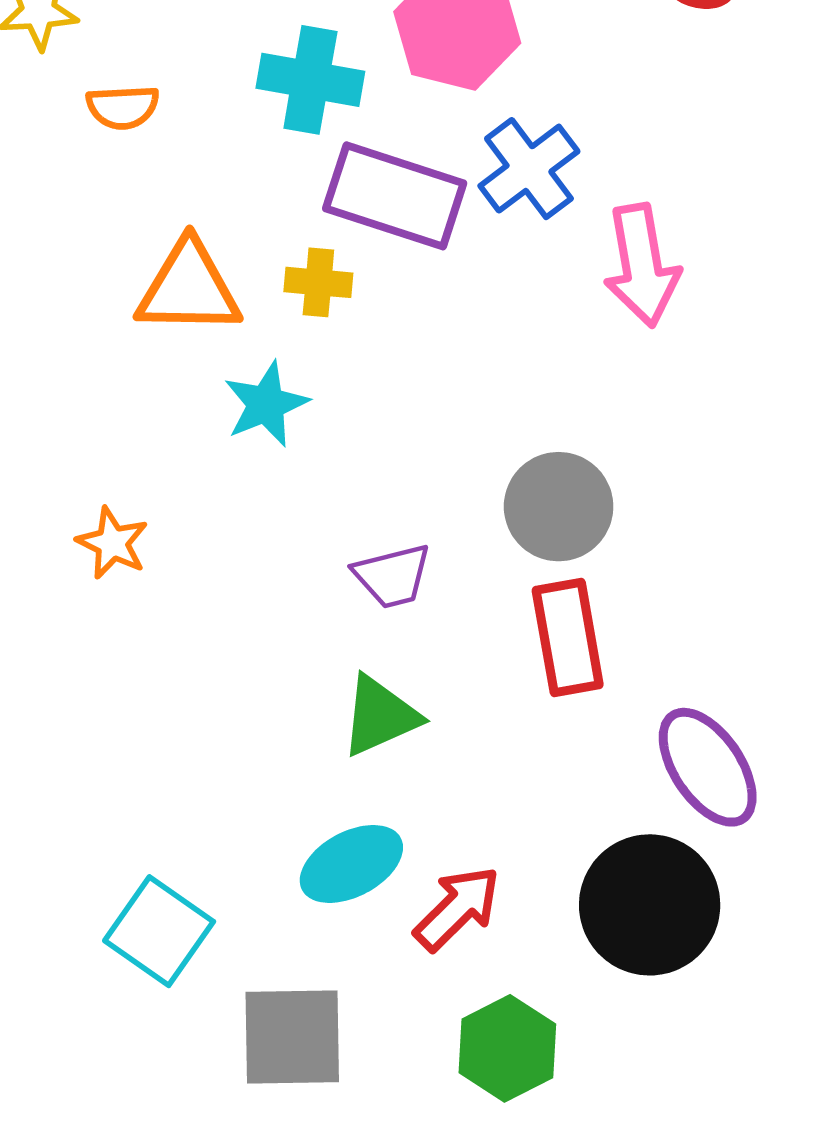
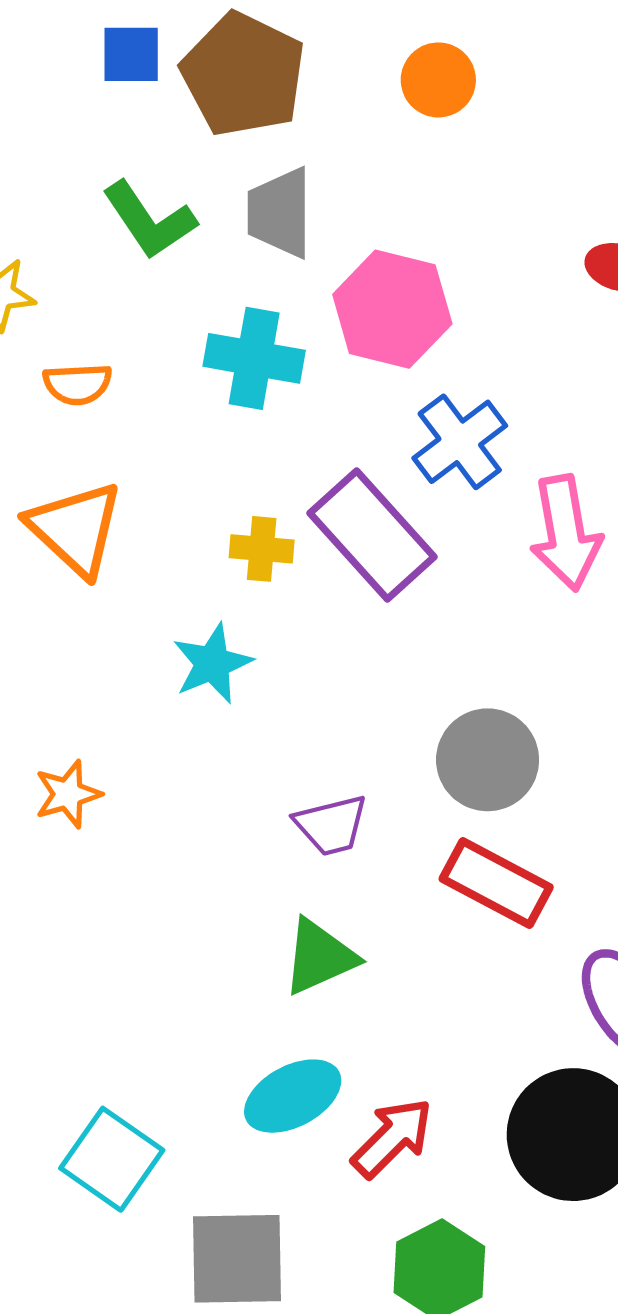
purple rectangle: (395, 196) -> (372, 535), moved, turned 30
orange triangle: (189, 288) -> (75, 529), moved, turned 42
orange star: (112, 543) -> (68, 794), turned 30
red rectangle: (568, 637) -> (496, 883), turned -52

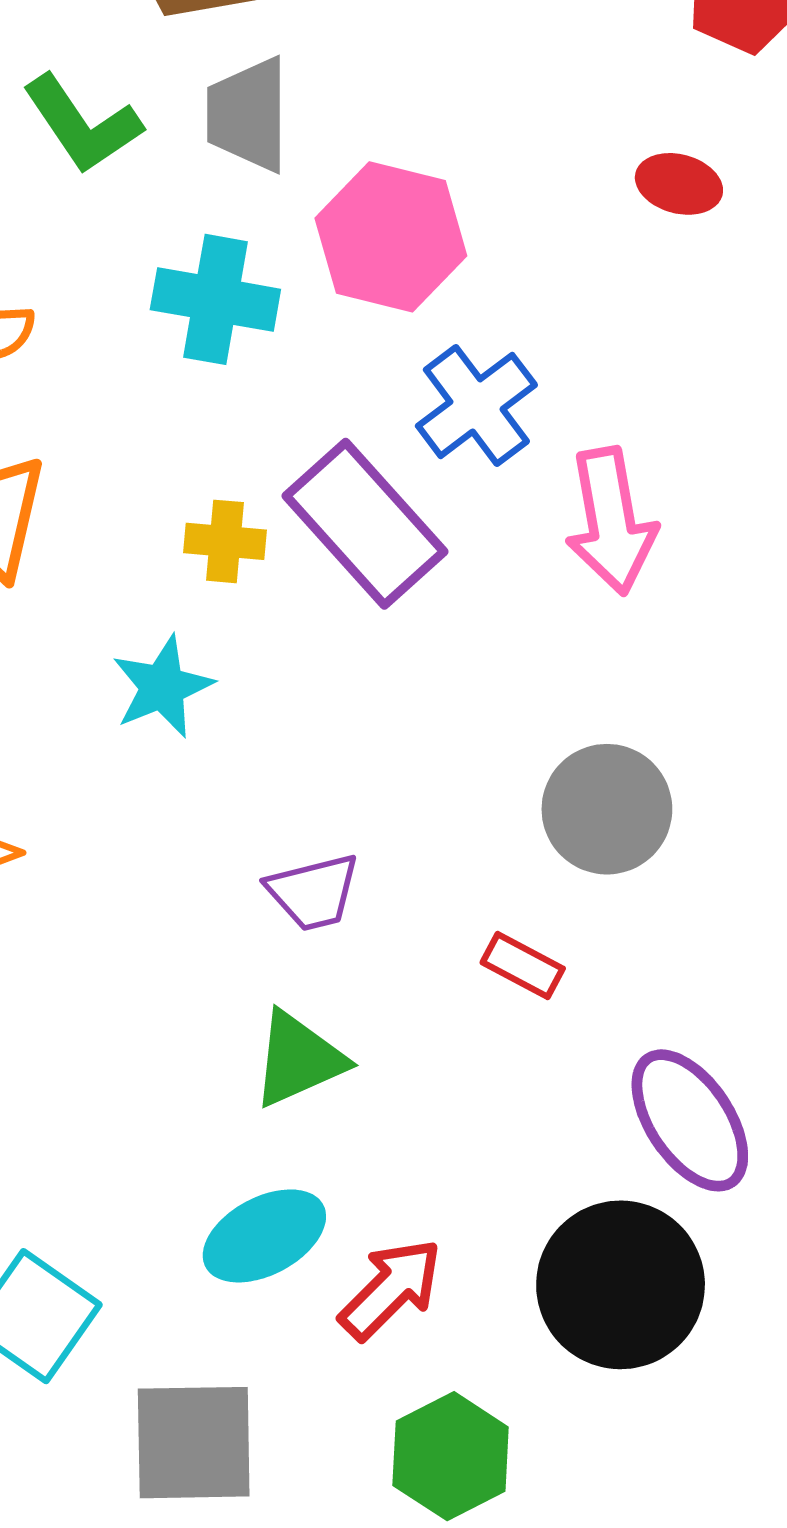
gray circle: (488, 760) -> (607, 809), moved
red rectangle: (496, 883) -> (523, 965), size x0.6

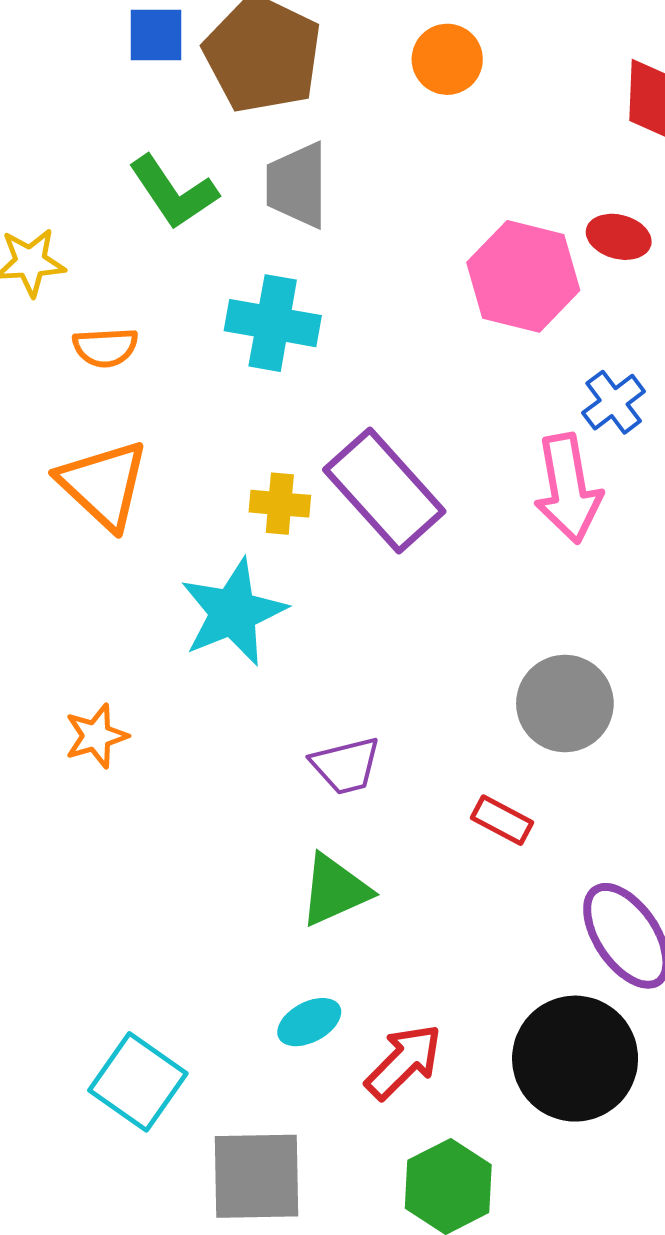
pink hexagon: (391, 237) -> (523, 276), moved
blue cross: (476, 405) -> (614, 402), moved, size x0.7
cyan star: (162, 687) -> (233, 612), size x1.4
cyan ellipse: (264, 1236) -> (309, 1022), size x0.7

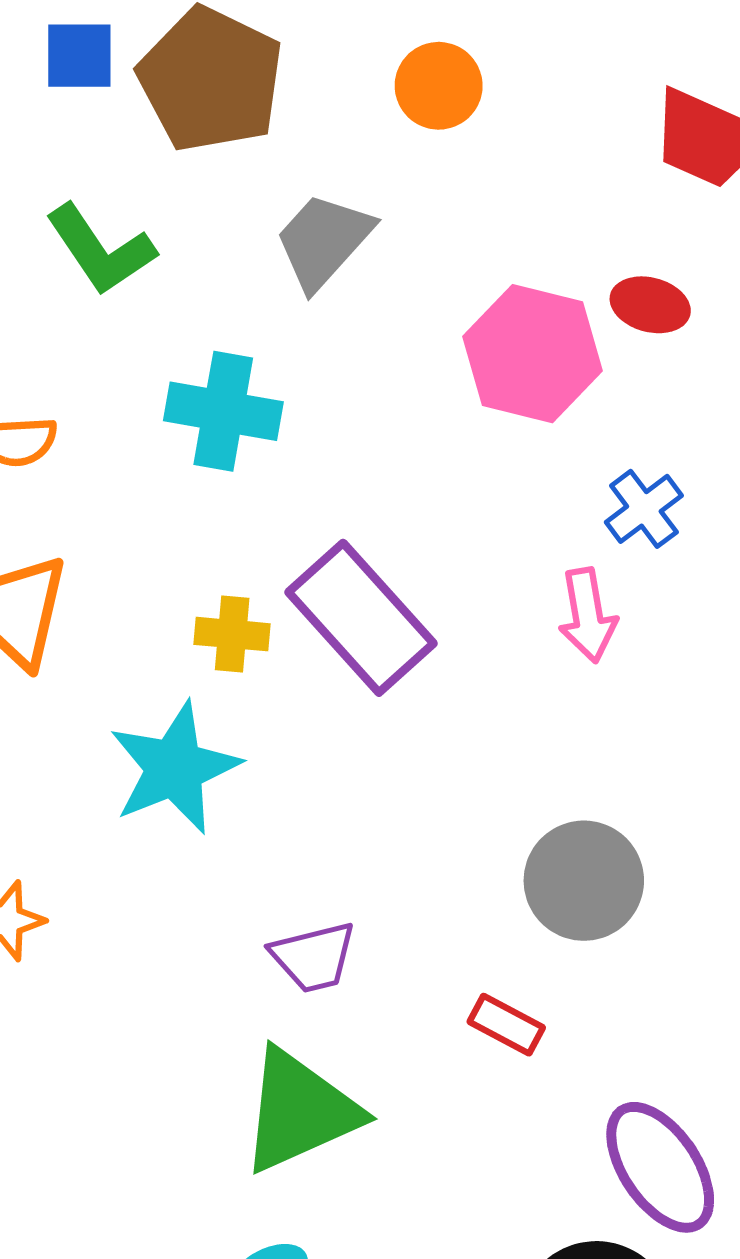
gray trapezoid: (297, 185) -> (323, 241), moved, turned 42
pink arrow: (568, 488) -> (588, 615), size x0.7
green triangle: (335, 890) -> (300, 1111), size x1.4

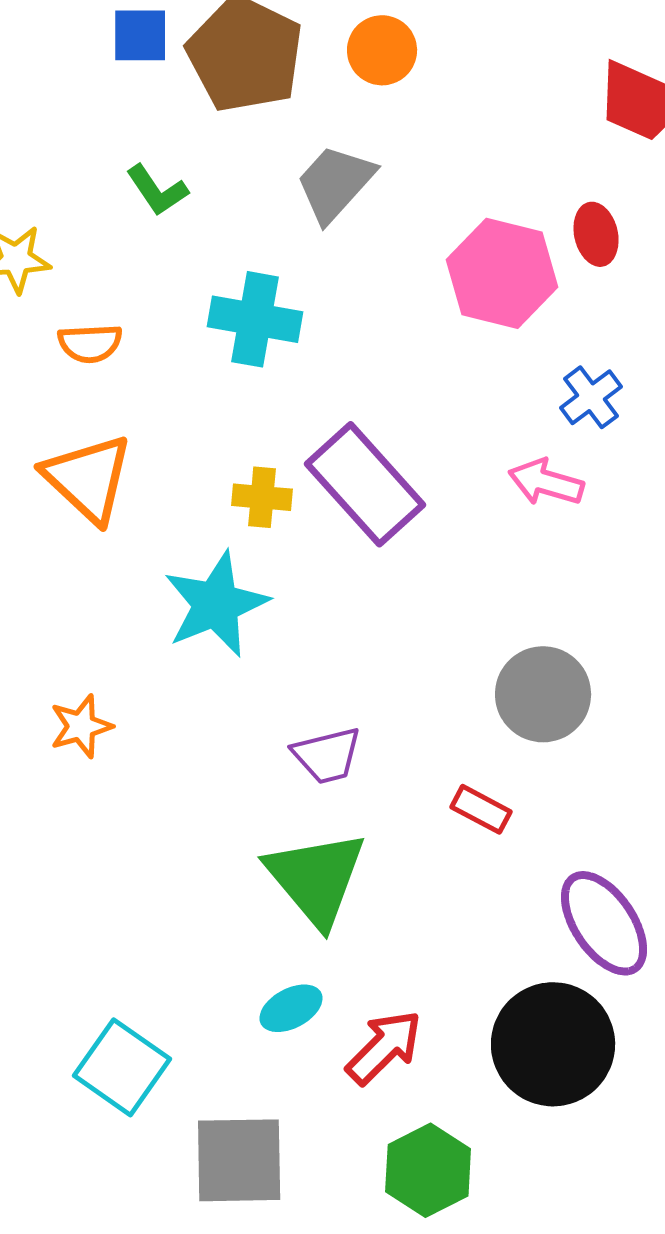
orange circle: (439, 86) -> (382, 50), moved
green L-shape: (101, 250) -> (157, 190), size x0.7
red ellipse: (650, 305) -> (596, 234), turned 62
pink arrow: (588, 615) -> (546, 482), turned 116
green triangle: (300, 1111) -> (316, 878), turned -46

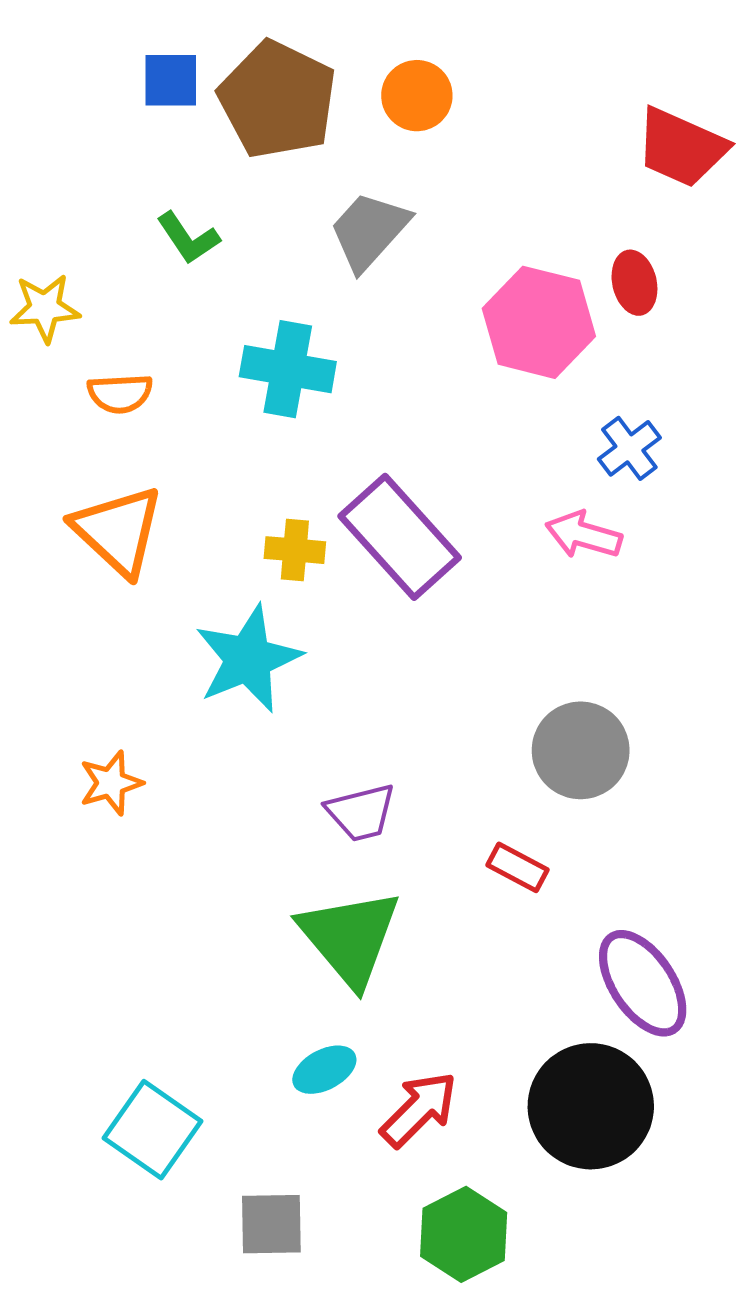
gray square: (239, 1160) -> (271, 1224), size x0.7

